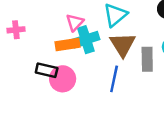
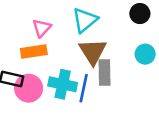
cyan cross: (86, 40) -> (63, 84), moved, turned 30
gray rectangle: (147, 59) -> (105, 72), moved

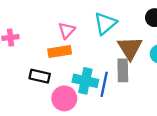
brown triangle: (93, 52) -> (130, 48), moved
pink circle: (29, 88) -> (64, 98), moved

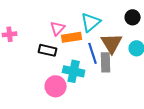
orange rectangle: (60, 52) -> (72, 37), moved
black rectangle: (40, 76) -> (48, 50), moved
blue line: (104, 84) -> (93, 53), moved, turned -30

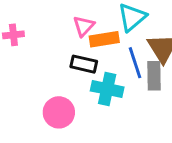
black rectangle: (48, 50) -> (84, 64), moved
pink circle: (56, 86) -> (59, 112), moved

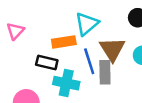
pink triangle: (84, 26) -> (15, 31), moved

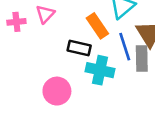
orange rectangle: (64, 42) -> (97, 26), turned 65

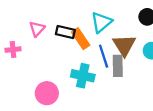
pink cross: (16, 22) -> (13, 50), moved
black rectangle: (79, 48) -> (65, 32), moved

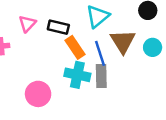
orange rectangle: (81, 39) -> (75, 47), moved
gray rectangle: (118, 66) -> (101, 76), moved

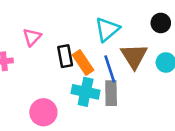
black rectangle: (58, 27) -> (65, 56), moved, turned 66

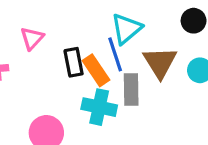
blue line: (110, 69) -> (115, 54), moved
gray rectangle: (111, 93) -> (131, 89), moved

